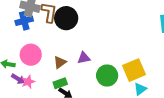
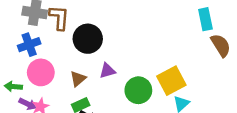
black circle: (66, 18) -> (88, 39), moved
blue cross: (24, 21) -> (29, 45), moved

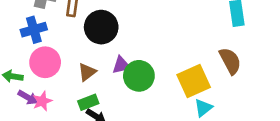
brown semicircle: (221, 45) -> (230, 61), moved
green circle: (138, 90) -> (139, 76), moved

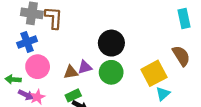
black circle: (101, 27) -> (111, 43), moved
purple triangle: (121, 65) -> (85, 67), moved
brown triangle: (87, 72) -> (71, 72), turned 32

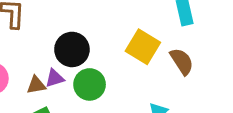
black circle: (111, 43) -> (72, 49), moved
yellow square: (154, 73) -> (143, 47), moved, turned -30

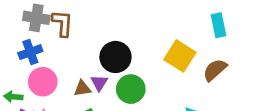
brown semicircle: (182, 61) -> (215, 70), turned -100
purple triangle: (55, 78) -> (99, 83), turned -42

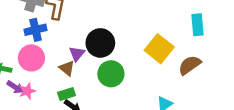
blue cross: (30, 52) -> (35, 30), moved
purple triangle: (99, 83) -> (77, 54), moved
brown triangle: (82, 89) -> (67, 68), turned 42

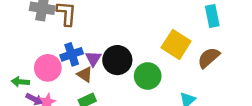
blue cross: (35, 30) -> (72, 54), moved
black circle: (100, 43) -> (117, 60), moved
green circle: (111, 74) -> (148, 76), moved

